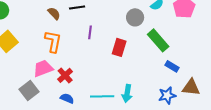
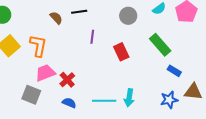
gray circle: (135, 17) -> (128, 16), moved
orange L-shape: (53, 41) -> (38, 46), moved
red rectangle: (119, 47) -> (121, 52), turned -42
gray square: (29, 90) -> (31, 95), turned -30

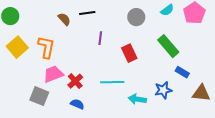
cyan arrow: (129, 98) -> (137, 99), turned 90
blue star: (169, 100) -> (163, 90), moved
cyan line: (104, 101) -> (112, 82), moved

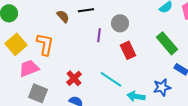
gray circle: (136, 17) -> (120, 23), moved
pink trapezoid: (53, 74) -> (29, 68), moved
cyan line: (112, 82) -> (111, 79), turned 35

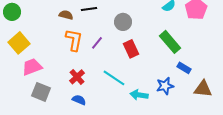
brown semicircle: (63, 16) -> (66, 15), turned -32
purple line: (99, 35) -> (97, 43), moved, turned 32
orange L-shape: (45, 44) -> (74, 40), moved

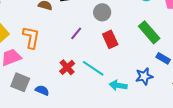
orange L-shape: (74, 40) -> (31, 37), moved
red cross: (77, 77) -> (67, 67), moved
blue semicircle: (79, 100) -> (42, 90), moved

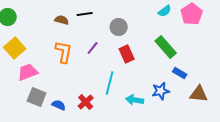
orange L-shape: (31, 37) -> (64, 52), moved
red cross: (67, 67) -> (86, 102), moved
cyan line: (93, 68) -> (110, 83), turned 70

